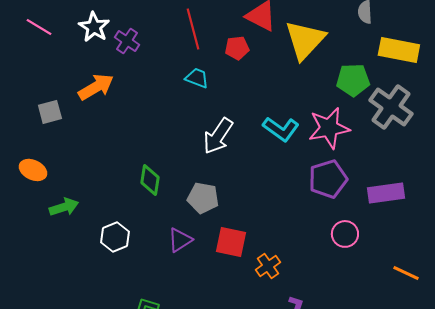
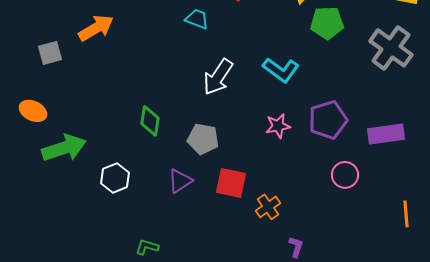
green pentagon: (353, 80) -> (327, 23), moved
pink star: (329, 128) -> (278, 126), moved, size x0.6
green arrow: (64, 207) -> (64, 148), size x1.5
orange line: (406, 273) -> (406, 214), turned 60

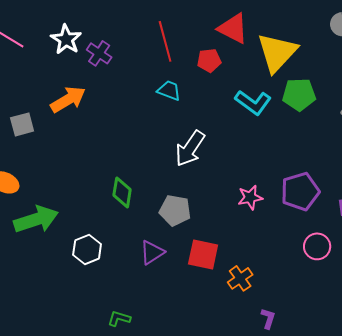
cyan L-shape: (281, 70) -> (253, 102), moved

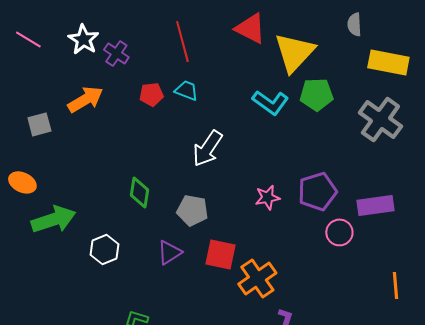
red pentagon: (209, 60) -> (151, 94), moved
pink circle: (317, 246) -> (339, 232), moved
orange cross: (240, 278) -> (257, 278), size x1.5

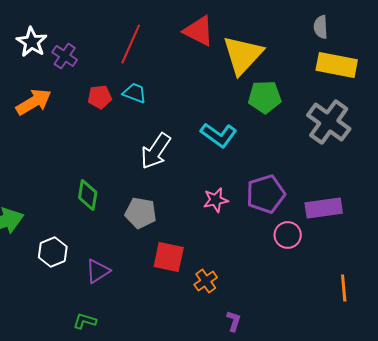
gray semicircle: (354, 24) -> (321, 27), moved
red line: (182, 41) -> (131, 44), turned 39
cyan L-shape: (270, 102) -> (219, 135), moved
purple triangle: (169, 252) -> (98, 271), moved
orange cross: (257, 278) -> (206, 281), size x0.6

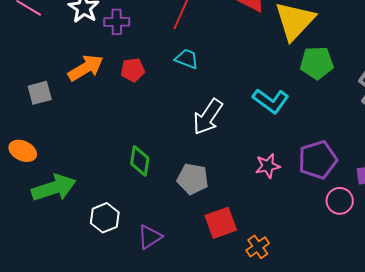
purple cross: (65, 56) -> (117, 22), turned -35
red pentagon: (100, 97) -> (133, 70), moved
red square: (169, 257) -> (221, 223), turned -32

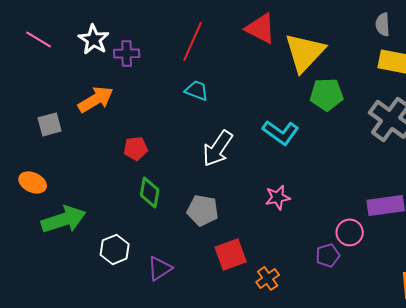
red pentagon: (133, 70) -> (136, 148), moved
purple pentagon: (318, 160) -> (328, 255), moved, size x0.6

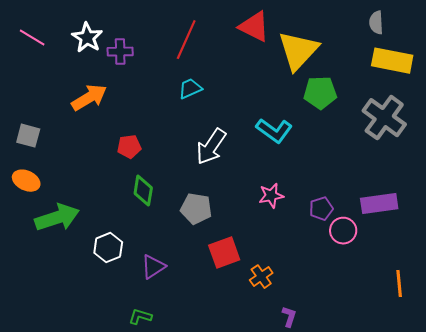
cyan trapezoid: (197, 90) -> (190, 89), turned -45
gray square: (50, 124) -> (28, 136), moved, turned 30
purple pentagon: (328, 255) -> (321, 209), moved

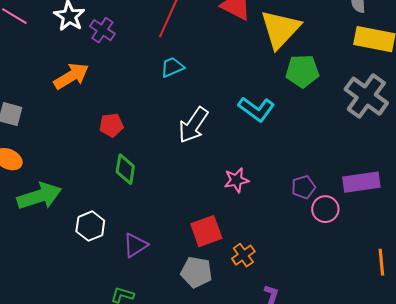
purple cross: (120, 52) -> (102, 30), turned 35
pink star: (271, 196) -> (236, 180), moved
gray pentagon: (196, 209) -> (196, 272), moved

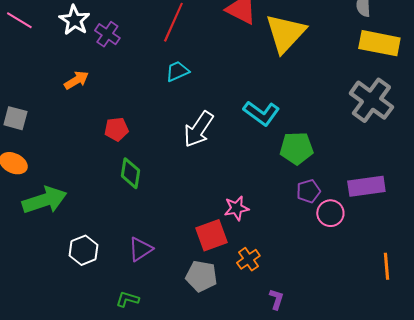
green pentagon: (302, 71) -> (296, 148), moved
orange arrow: (71, 76) -> (76, 80), size x0.7
pink star: (236, 180) -> (236, 208), moved
white hexagon: (90, 226) -> (83, 250), moved

